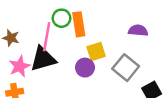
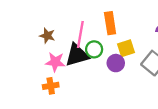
green circle: (62, 18) -> (94, 49), moved
pink star: (20, 66) -> (55, 62), turned 30

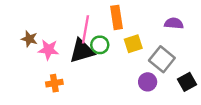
brown star: (47, 36) -> (29, 39), moved
pink star: (55, 62) -> (48, 50), moved
purple circle: (116, 63) -> (148, 82), moved

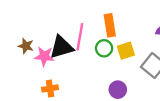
green circle: (100, 45) -> (104, 48), moved
black triangle: (82, 51) -> (61, 47), moved
purple circle: (148, 82) -> (118, 90), moved

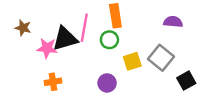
brown star: (26, 46) -> (23, 28), moved
yellow square: (126, 51) -> (132, 61), moved
purple circle: (118, 90) -> (107, 83), moved

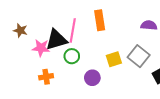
green circle: (109, 40) -> (72, 56), moved

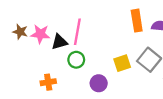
orange rectangle: (100, 20) -> (137, 21), moved
black triangle: (56, 40) -> (59, 42), size x0.7
pink star: (41, 48) -> (40, 34), moved

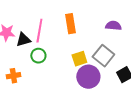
orange rectangle: (137, 21) -> (70, 24), moved
purple circle: (99, 83) -> (88, 77), moved, size x1.5

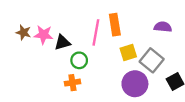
pink line: (39, 31) -> (96, 32), moved
yellow square: (79, 59) -> (128, 53), moved
orange cross: (13, 76) -> (72, 83), moved

